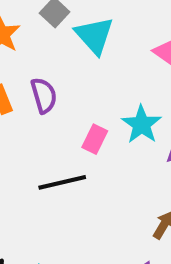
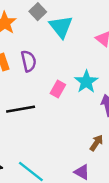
black line: (62, 182) -> (21, 109), moved

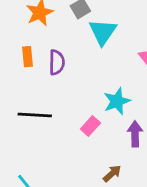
pink rectangle: (58, 89) -> (90, 126), moved

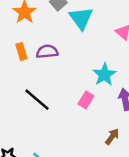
purple semicircle: (57, 62) -> (47, 52), turned -85
black line: (35, 115) -> (37, 100), turned 48

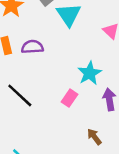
brown arrow: (112, 137) -> (94, 137), turned -77

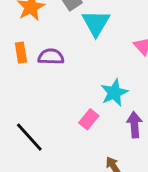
black line: (20, 95) -> (29, 137), moved

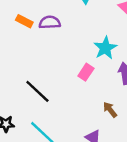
orange rectangle: (21, 53) -> (24, 21), turned -49

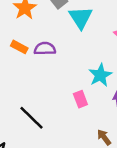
pink rectangle: (86, 72) -> (80, 99), turned -56

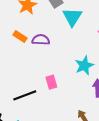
pink rectangle: (80, 99) -> (51, 82), moved
black line: (31, 118) -> (25, 95), turned -70

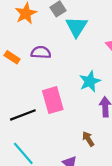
orange rectangle: (20, 37) -> (12, 57), moved
pink rectangle: (51, 82) -> (53, 100), size x1.6

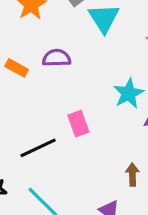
pink rectangle: (53, 100) -> (78, 124), size x0.7
brown arrow: (88, 139) -> (132, 174), turned 35

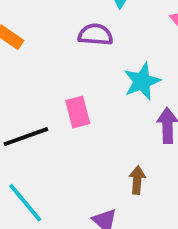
purple semicircle: (57, 58) -> (95, 35), moved

